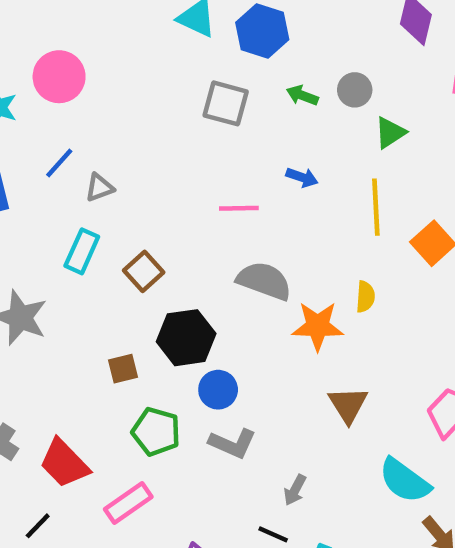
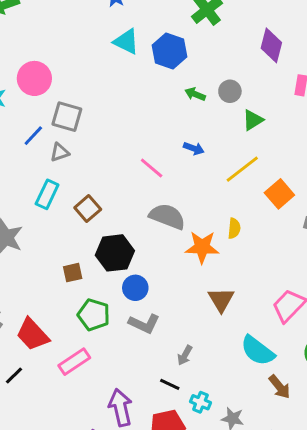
gray square: (226, 103) -> (67, 117), moved
yellow line: (376, 207) -> (242, 169), turned 54
pink line: (239, 208) -> (152, 168), turned 40

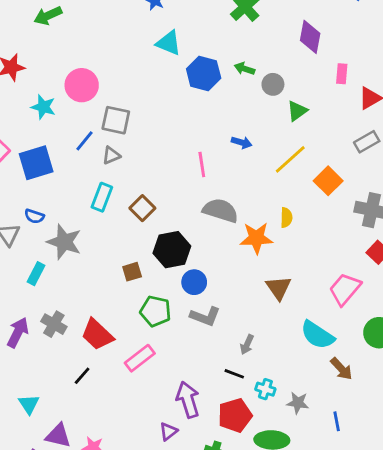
blue hexagon: (170, 51) -> (204, 74), moved
green arrow: (195, 94) -> (245, 69), moved
pink line: (152, 168) -> (202, 164), turned 45

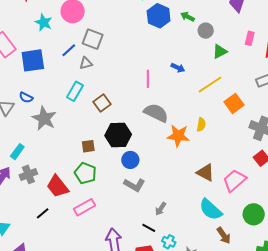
pink rectangle: (342, 74) -> (250, 38), moved
cyan rectangle: (36, 274) -> (17, 152), moved
brown triangle: (278, 288) -> (205, 173), moved, turned -36
green pentagon: (155, 311) -> (85, 173), moved
gray cross: (54, 324) -> (28, 174), turned 30

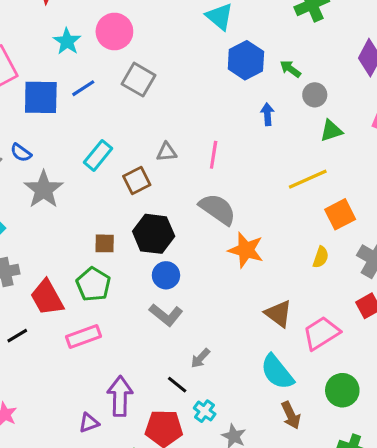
blue line: (69, 50) -> (83, 88), moved
gray triangle: (86, 63) -> (167, 152), moved
blue arrow: (178, 68) -> (267, 114), moved, turned -128
yellow semicircle: (201, 125) -> (321, 257), moved

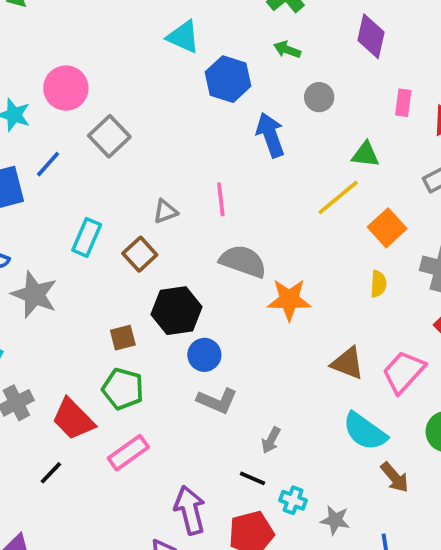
green arrow: (290, 69) -> (287, 50), moved
gray square: (138, 80) -> (109, 136), turned 32
blue arrow: (267, 114) -> (270, 135), size x1.6
green triangle: (331, 131) -> (365, 154), moved, turned 40

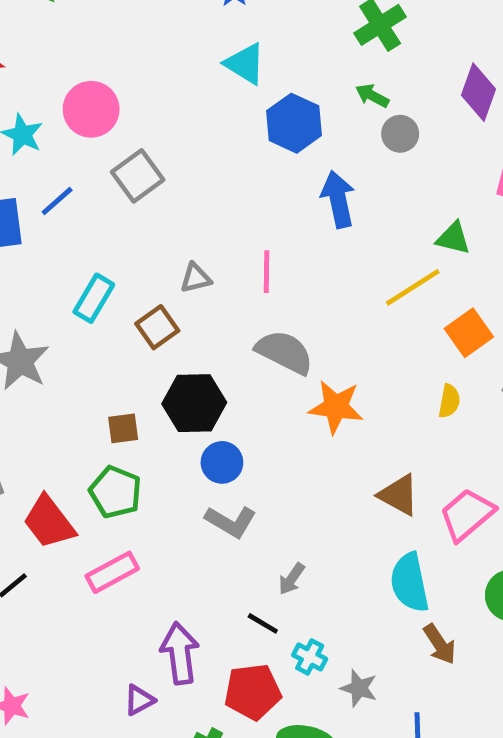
gray circle: (319, 97) -> (400, 134), moved
cyan semicircle: (365, 431) -> (410, 582), turned 36

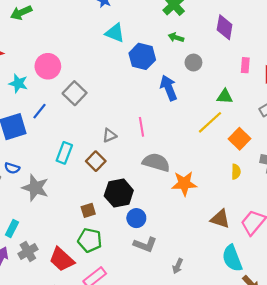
gray circle: (400, 134) -> (193, 63), moved

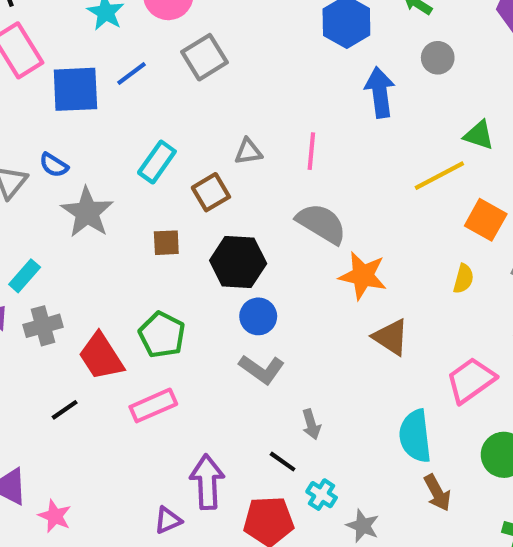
orange square: (239, 139) -> (486, 220), turned -30
brown square: (88, 210) -> (166, 243), moved
brown triangle: (220, 219) -> (391, 337), moved
gray arrow: (178, 266) -> (311, 424), turned -56

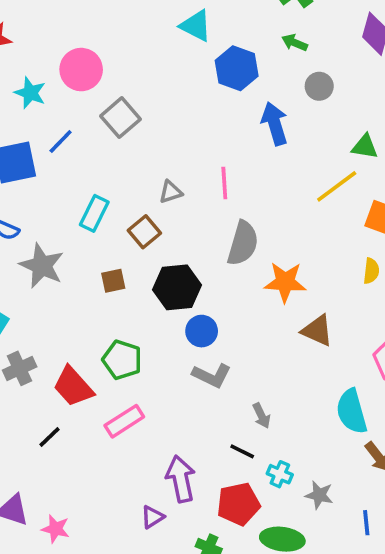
gray semicircle: (321, 224) -> (243, 243), turned 84

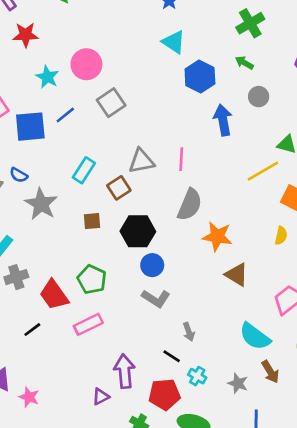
gray triangle: (171, 192) -> (141, 161), size x1.5
cyan semicircle: (352, 411) -> (255, 336), turned -44
gray star: (319, 495) -> (238, 383), moved

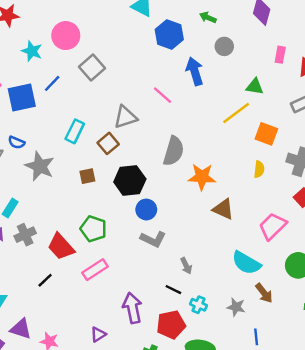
pink line: (181, 159) -> (163, 95), moved, turned -45
purple triangle: (101, 397) -> (98, 334), moved

